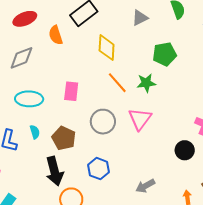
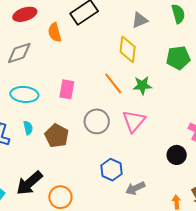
yellow diamond: (107, 48) -> (128, 49), moved
green pentagon: (164, 54) -> (178, 58), moved
blue hexagon: (98, 169) -> (111, 170), moved
black arrow: (54, 171) -> (29, 183), moved, turned 60

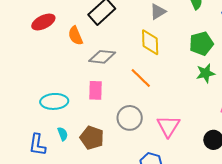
gray diamond: (19, 53) -> (102, 57), moved, turned 32
green star: (142, 85) -> (206, 73), moved
pink triangle: (134, 121) -> (168, 126), moved

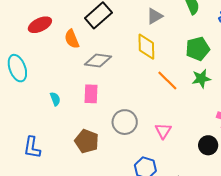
orange line: (141, 78) -> (167, 81), moved
cyan ellipse: (54, 101) -> (17, 68), moved, turned 72
pink triangle: (168, 126) -> (163, 131), size x0.7
cyan semicircle: (63, 134) -> (55, 99), moved

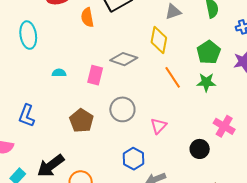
green pentagon: (198, 49) -> (209, 52), turned -30
gray diamond: (98, 60) -> (124, 59), moved
cyan semicircle: (55, 99) -> (59, 73), turned -80

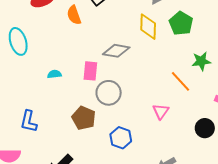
green pentagon: (209, 52) -> (181, 23), moved
orange line: (173, 77) -> (180, 81), moved
gray circle: (122, 109) -> (109, 93), moved
blue hexagon: (134, 159) -> (121, 138), moved

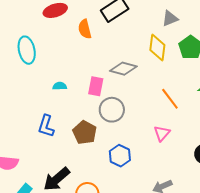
orange line: (180, 81) -> (170, 99), moved
blue L-shape: (29, 121) -> (46, 126), moved

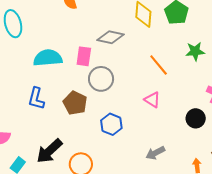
cyan semicircle: (60, 86) -> (48, 58), size x2.0
pink triangle: (162, 133) -> (152, 100), turned -36

